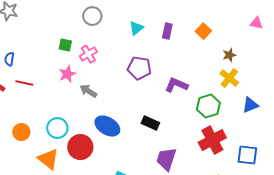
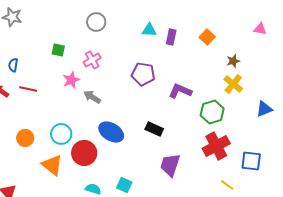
cyan triangle: (136, 28) -> (149, 30), moved, turned 42
green square: (65, 45) -> (58, 50), moved
blue triangle: (250, 105) -> (264, 109), moved

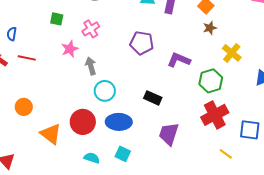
brown star: (233, 61) -> (210, 28), moved
gray arrow: (92, 97) -> (91, 66), turned 42
blue ellipse: (111, 132) -> (119, 122), moved, turned -30
cyan circle: (61, 134) -> (105, 91), moved

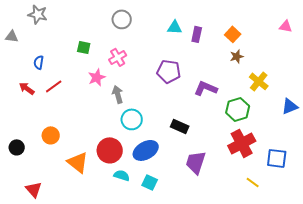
red line: (27, 58) -> (54, 86), turned -48
blue ellipse: (119, 122) -> (146, 150), turned -30
cyan semicircle: (92, 158) -> (122, 175), moved

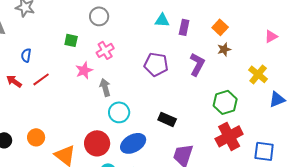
gray circle: (122, 19) -> (99, 16), moved
pink triangle: (286, 26) -> (271, 36), moved, turned -40
yellow cross: (259, 81) -> (258, 74), moved
purple L-shape: (206, 88) -> (197, 64), moved, turned 95
orange circle: (51, 135) -> (36, 137), moved

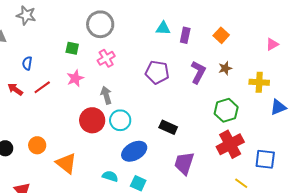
gray circle: (99, 16) -> (100, 24), size x1.4
brown star: (224, 49) -> (225, 68), moved
pink star: (84, 70) -> (75, 78), moved
yellow cross: (258, 74) -> (259, 82), turned -36
red circle: (97, 143) -> (92, 120), moved

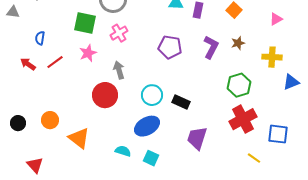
pink triangle: (272, 44) -> (276, 19), moved
green square: (72, 48) -> (85, 23), size x1.6
cyan circle: (120, 120) -> (152, 95), moved

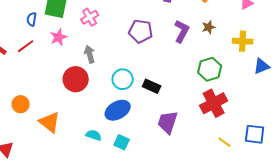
blue semicircle: (40, 38) -> (32, 19), moved
blue square: (278, 134) -> (255, 134), moved

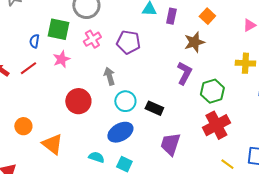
brown star: (209, 27) -> (194, 42), moved, size x1.5
purple pentagon: (141, 31) -> (128, 42), moved
purple L-shape: (182, 31) -> (184, 73), moved
gray arrow: (90, 54) -> (109, 76), moved

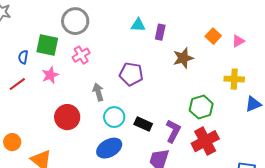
orange square: (207, 16) -> (213, 36), moved
purple pentagon: (128, 42) -> (131, 74), moved
purple L-shape: (184, 73) -> (173, 131), moved

